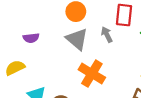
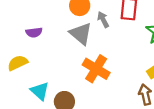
gray arrow: (107, 35) -> (103, 20), moved

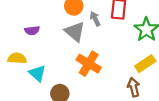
yellow semicircle: (18, 63) -> (17, 58), turned 30
cyan triangle: (40, 91) -> (37, 73), moved

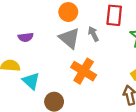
gray arrow: (95, 19) -> (93, 34), moved

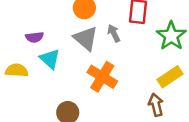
cyan triangle: (31, 81) -> (50, 59), moved

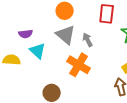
gray arrow: (114, 33) -> (88, 40), moved

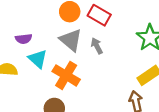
red rectangle: (107, 14) -> (99, 15), moved, turned -66
orange cross: (79, 65) -> (66, 75), moved

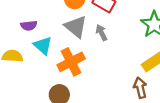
orange cross: (66, 75) -> (71, 62), turned 32

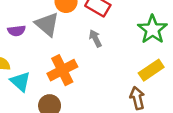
gray triangle: (76, 27) -> (47, 24), moved
cyan triangle: (43, 45) -> (20, 82), moved

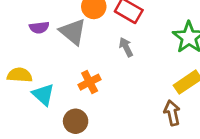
purple semicircle: (17, 31) -> (39, 27), moved
orange cross: (62, 70) -> (90, 82), size x0.7

